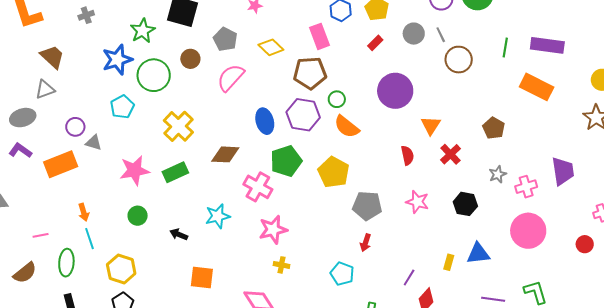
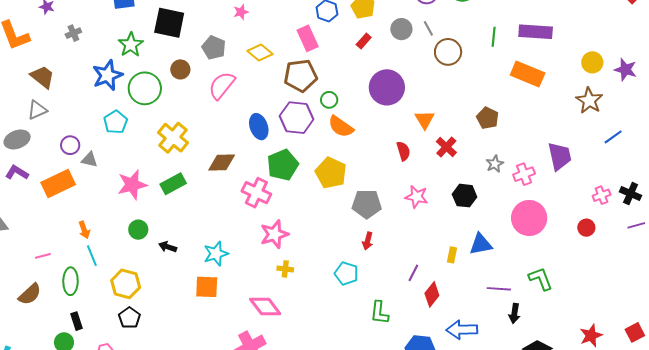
cyan star: (218, 216) -> (216, 254), moved
black arrow: (179, 234) -> (168, 247), moved

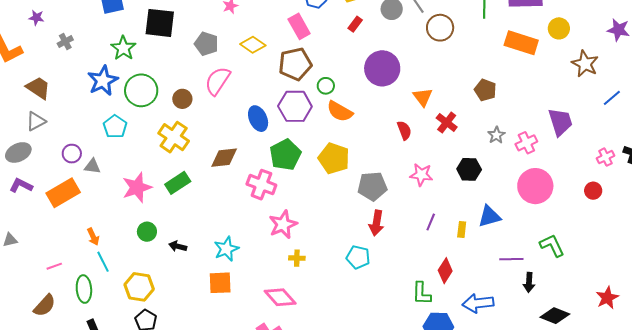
yellow circle: (592, 62) -> (559, 28), moved
brown circle: (180, 69) -> (182, 99), moved
red arrow: (368, 241) -> (376, 223), size x1.4
purple line: (413, 273) -> (431, 222), moved
green L-shape: (379, 313) -> (422, 293), moved

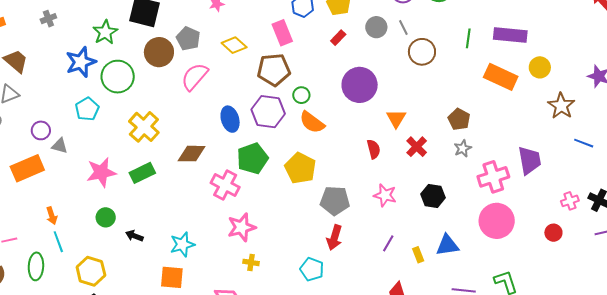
blue line: (612, 98) -> (584, 143), turned 54
brown circle: (182, 99) -> (159, 52), moved, size x1.5
gray star: (496, 135) -> (463, 148), moved
pink cross: (526, 143) -> (493, 177), size x1.4
yellow rectangle: (462, 230) -> (418, 255), turned -35

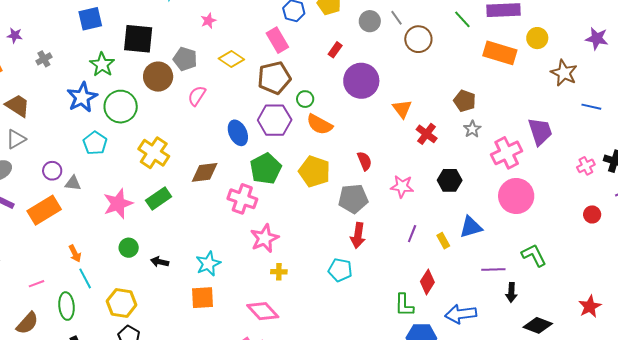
red rectangle: (338, 38) -> (335, 50), moved
green line: (468, 38) -> (462, 19), turned -42
pink semicircle: (195, 77) -> (197, 96), size x0.7
red semicircle: (374, 149) -> (364, 161), moved
red circle: (553, 233) -> (592, 214), moved

